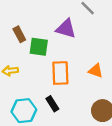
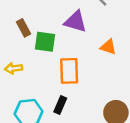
orange triangle: (96, 71) -> (108, 47), moved
black rectangle: (52, 104) -> (60, 105), turned 56

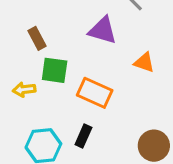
green square: (45, 42) -> (55, 70), moved
orange rectangle: (69, 71) -> (95, 93), turned -64

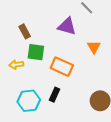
orange triangle: (144, 62) -> (94, 47), turned 40

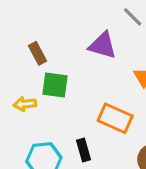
orange rectangle: (62, 67) -> (115, 118), moved
black rectangle: (55, 95) -> (84, 150), turned -40

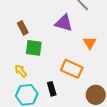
yellow arrow: (25, 104) -> (21, 71), moved, turned 56

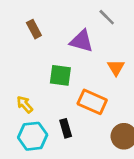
brown rectangle: (23, 28) -> (34, 29), moved
green square: (34, 48) -> (60, 75), moved

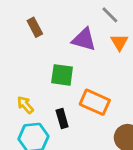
orange triangle: (116, 67) -> (119, 42), moved
black rectangle: (66, 128) -> (62, 119), moved

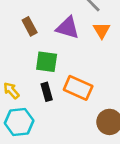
brown rectangle: (35, 27) -> (30, 26), moved
black rectangle: (62, 119) -> (47, 92), moved

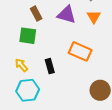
green square: (47, 62) -> (28, 36), moved
orange rectangle: (78, 88) -> (80, 51), moved

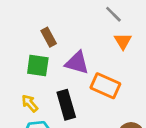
purple triangle: (67, 15) -> (77, 63), moved
black rectangle: (50, 66) -> (66, 105), size x1.5

